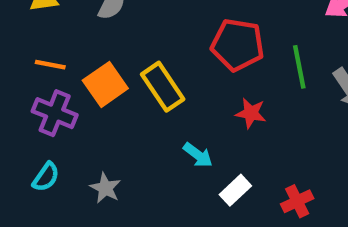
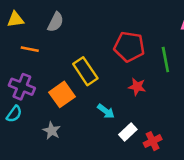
orange line: (50, 65) -> (30, 49), moved
orange square: (105, 84) -> (62, 94), moved
cyan semicircle: (46, 177) -> (14, 114), moved
red cross: (297, 201) -> (153, 141), moved

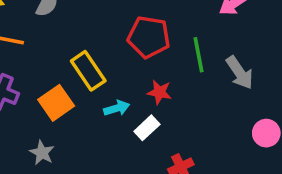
cyan arrow: (106, 111) -> (117, 108), moved, turned -54
white rectangle: (128, 132) -> (147, 128), moved

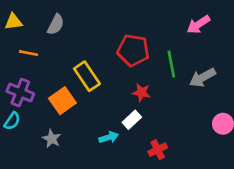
gray arrow: (240, 73) -> (203, 78), turned 95
cyan arrow: (117, 108) -> (109, 137), moved

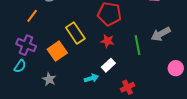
orange line: (28, 53) -> (32, 16), turned -64
green line: (171, 64) -> (138, 45), moved
red star: (141, 92) -> (107, 41), moved

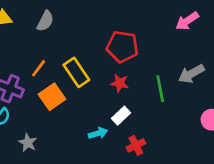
orange line: (32, 16) -> (39, 68), moved
gray star: (49, 79) -> (28, 143), moved
red cross: (128, 87) -> (136, 145), moved

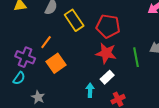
yellow rectangle: (76, 72) -> (74, 20), moved
red star: (120, 83) -> (106, 53), size x1.5
cyan arrow: (98, 133) -> (90, 90), turned -72

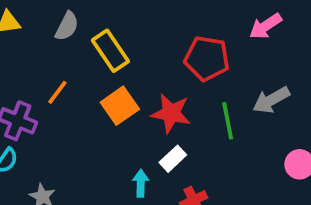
red pentagon: (108, 26) -> (207, 58), moved
orange square: (56, 63) -> (120, 106), moved

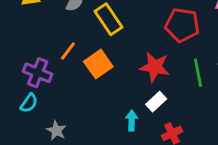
orange square: (120, 106) -> (98, 64), moved

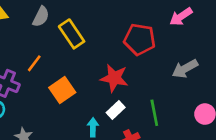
orange square: (98, 64) -> (62, 90), moved
green line: (198, 73) -> (154, 113), moved

